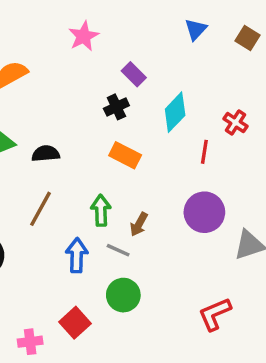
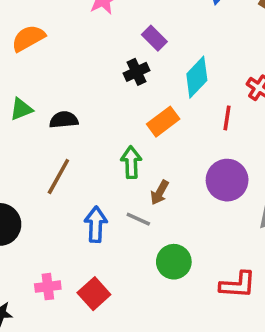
orange rectangle: (125, 155) -> (163, 122), moved, turned -64
green arrow: (101, 211) -> (131, 162), moved
green circle: (123, 295) -> (174, 262), moved
red L-shape: (215, 314) -> (238, 285), turned -153
pink cross: (30, 342) -> (48, 287), moved

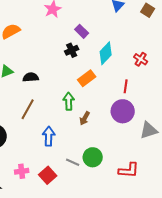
red line: (227, 118) -> (126, 86), moved
gray line: (138, 219) -> (73, 162), moved

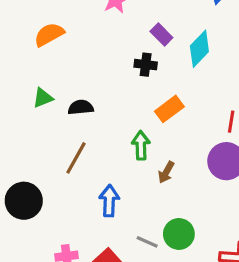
black cross: (72, 50) -> (146, 65), turned 32
cyan diamond: (106, 53) -> (199, 49), moved

